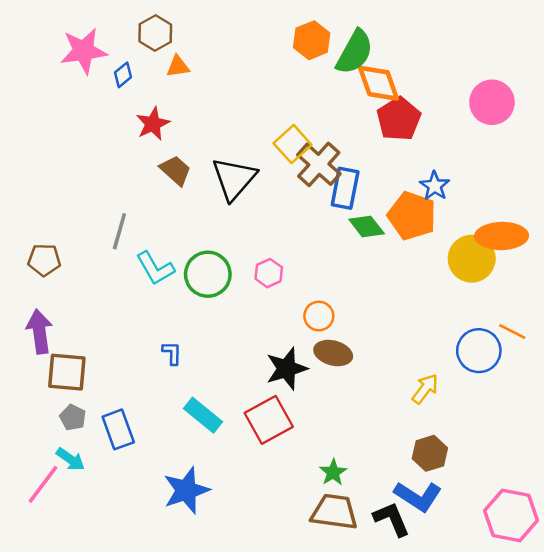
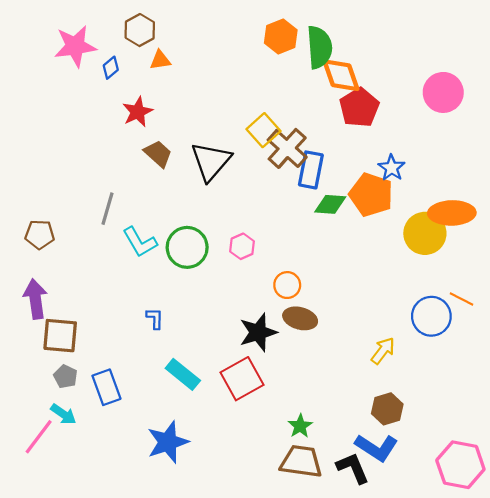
green semicircle: (355, 52) -> (319, 47), turned -33
green diamond: (367, 226) -> (330, 204), turned -48

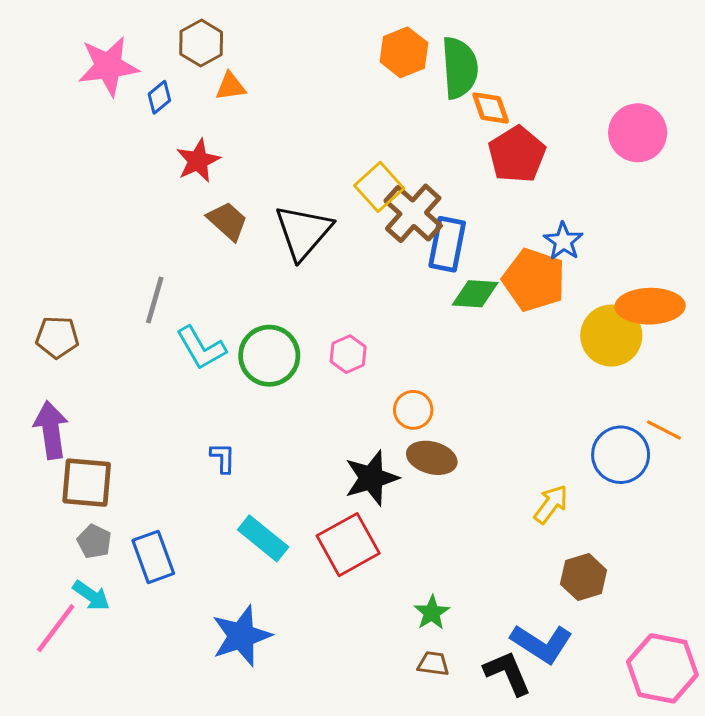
orange diamond: (341, 75) -> (491, 108), size x0.7
brown hexagon: (387, 409) -> (583, 577), moved
brown trapezoid: (301, 462) -> (433, 664), size x0.5

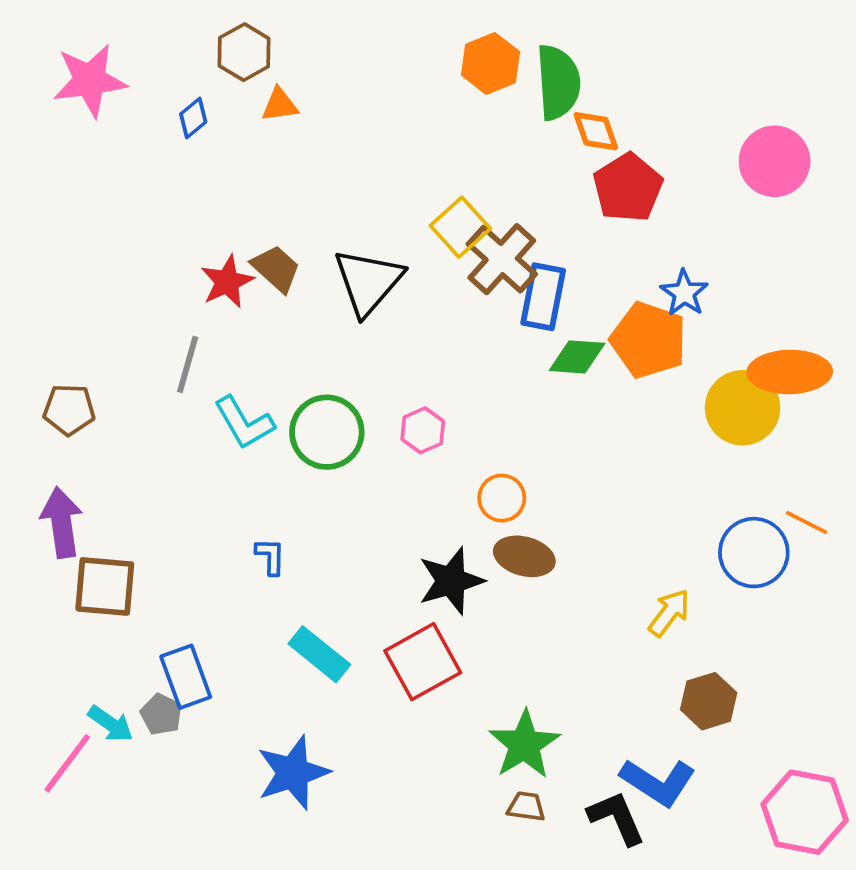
pink star: (108, 66) -> (90, 80), moved
red star: (198, 161) -> (227, 282), moved
gray pentagon: (94, 541) -> (161, 714), moved
green star: (432, 613) -> (524, 744), size x1.6

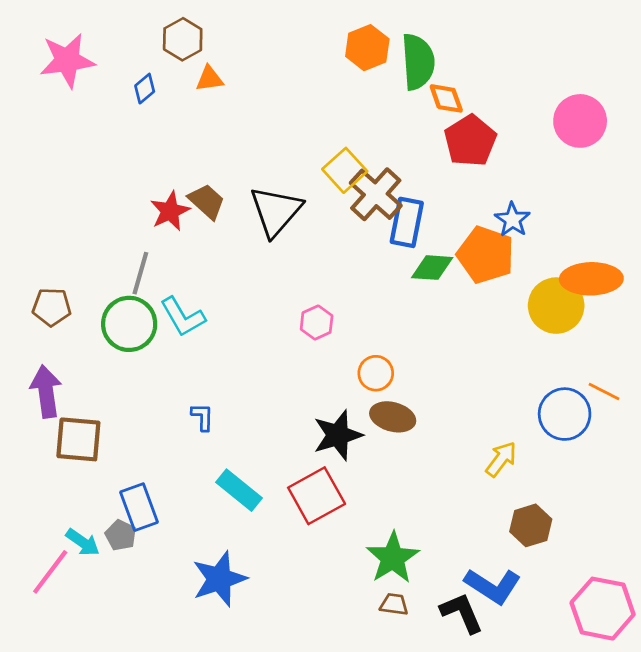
green circle: (327, 432) -> (129, 324), moved

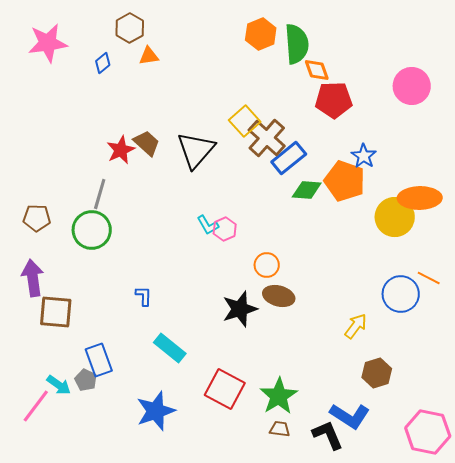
red pentagon: (470, 141) -> (334, 100), turned 30
blue rectangle: (407, 222) -> (289, 158), turned 40
cyan L-shape: (183, 317) -> (208, 225), moved, size x0.7
red square: (317, 496) -> (225, 389), moved, turned -33

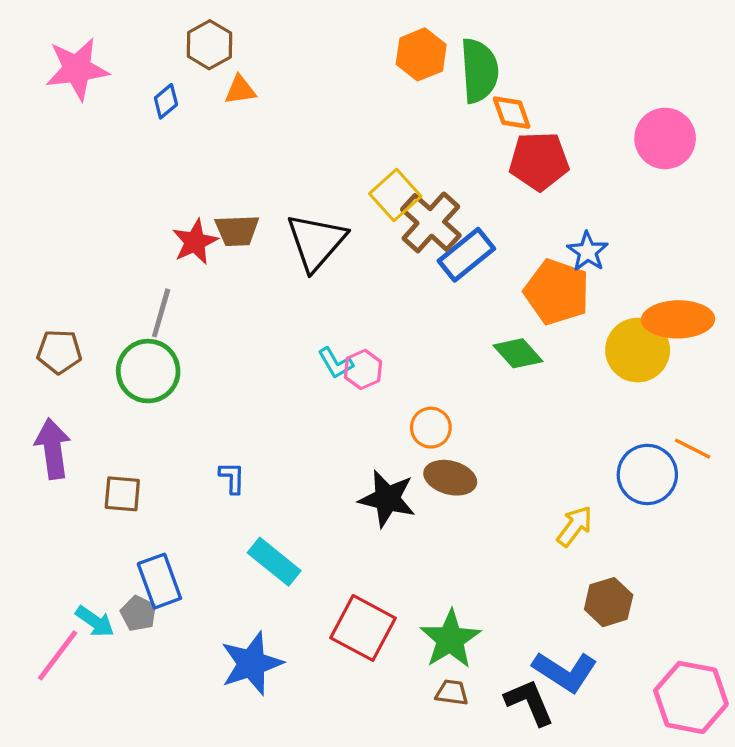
brown trapezoid: (147, 143) -> (237, 231), turned 136
green diamond: (307, 190) -> (518, 353), moved, turned 44
black star: (240, 309) -> (387, 499), turned 30
brown square: (56, 312) -> (122, 494), moved, size x0.7

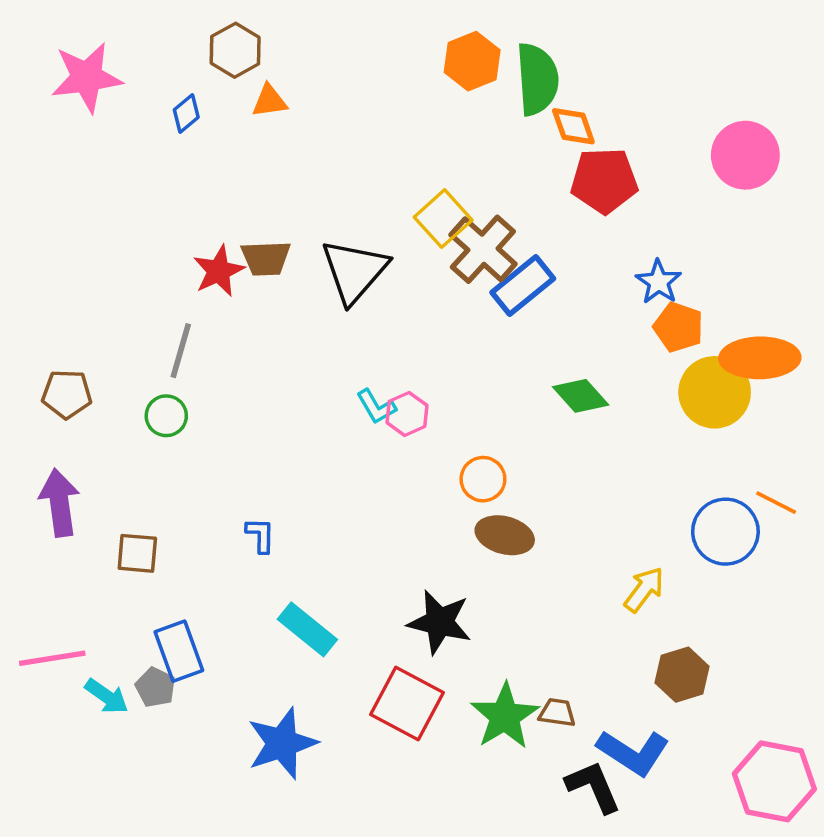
orange pentagon: (557, 292) -> (678, 327), moved, size x0.7
green circle: (148, 371) -> (166, 416), size x0.6
black star: (387, 499) -> (440, 622), moved
pink line: (58, 655) -> (52, 658), moved, turned 44
brown trapezoid: (452, 693) -> (557, 713), moved

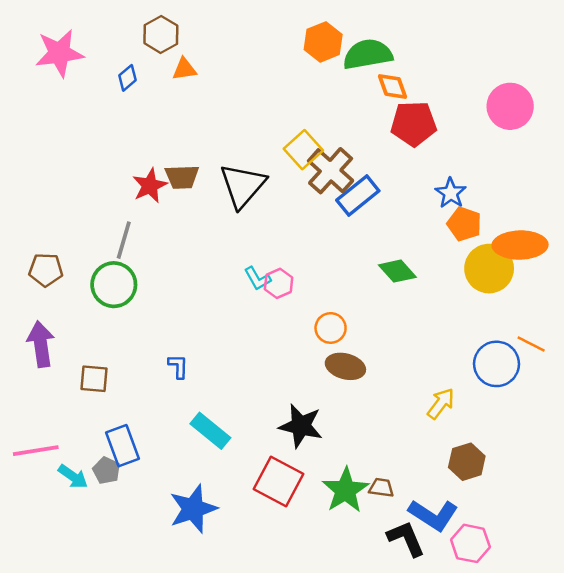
green semicircle: (537, 79) -> (368, 54), turned -96
green circle: (166, 416) -> (114, 285), size x1.6
pink hexagon: (774, 781) -> (470, 543), moved, size x0.7

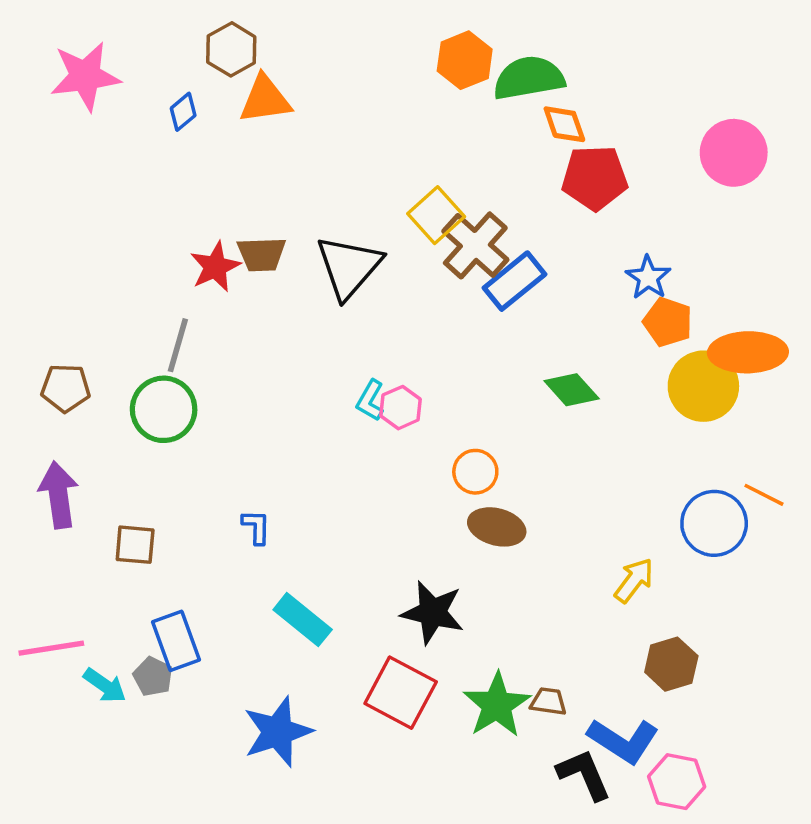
orange triangle: (184, 69) -> (265, 99), size x1.5
cyan L-shape: (257, 278) -> (370, 400), turned 60

